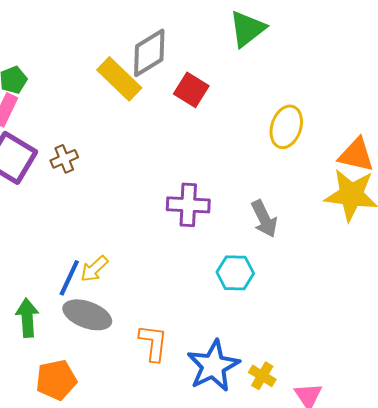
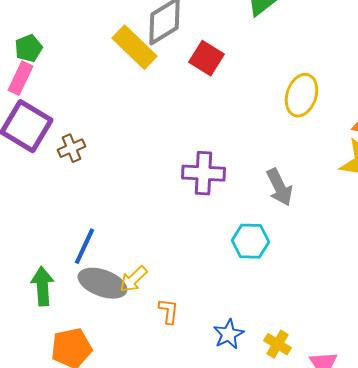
brown cross: (64, 159) -> (72, 148), moved
yellow arrow: (94, 269) -> (134, 279), moved
orange L-shape: (153, 343) -> (168, 311), size x0.7
blue star: (213, 366) -> (228, 334), size x0.6

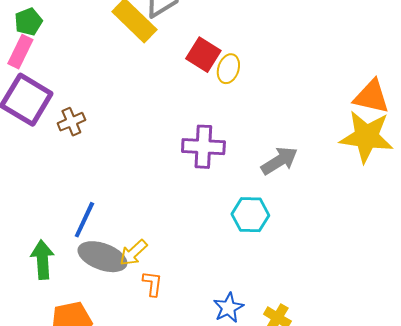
red square: (206, 58) -> (203, 55), moved
yellow ellipse: (302, 95) -> (228, 69), moved, size x0.7
gray arrow: (280, 187) -> (279, 161), turned -96
orange L-shape: (168, 311) -> (152, 284), moved

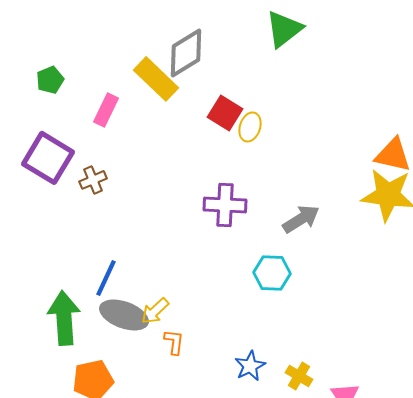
pink rectangle: (20, 52) -> (106, 110), moved
green arrow: (42, 260) -> (64, 318), size x1.4

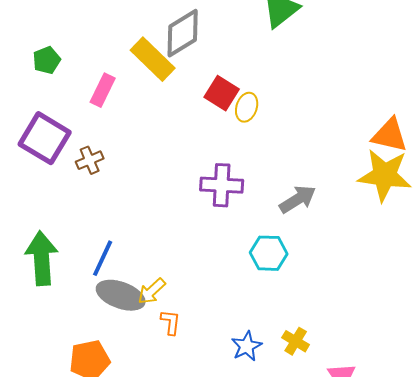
green arrow: (64, 318) -> (42, 258), moved
yellow cross: (299, 376) -> (296, 341), moved

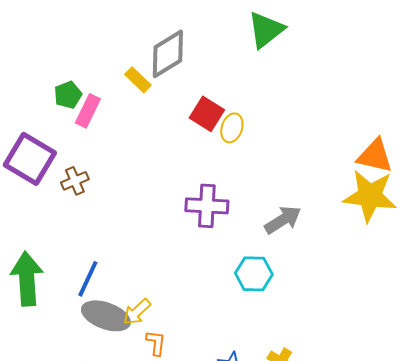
yellow rectangle: (153, 59) -> (138, 80), size x0.6
green pentagon: (47, 60) -> (68, 95), moved

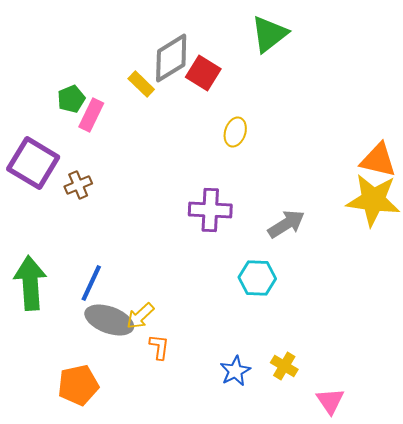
red square: (207, 114) -> (203, 73), moved

